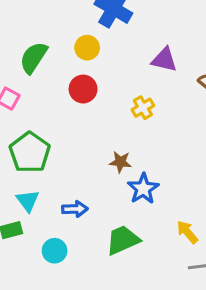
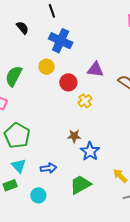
red circle: (83, 89) -> (68, 82), moved

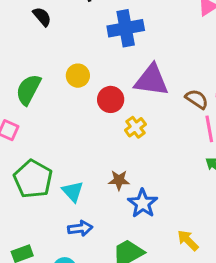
blue cross: (61, 41) -> (126, 28), moved, turned -35
purple triangle: (95, 70) -> (151, 80), size x1.4
cyan triangle: (19, 166) -> (73, 191), moved

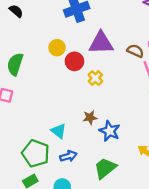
yellow circle: (78, 76) -> (57, 48), moved
green pentagon: (33, 179) -> (36, 153), moved

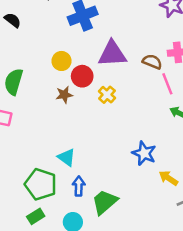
brown star: (90, 117) -> (64, 95), moved
blue star: (110, 131) -> (144, 153), moved
blue arrow: (68, 156) -> (79, 186), turned -70
green trapezoid: (105, 168) -> (105, 202), moved

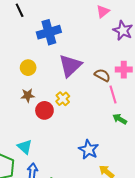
purple triangle: (112, 54) -> (70, 66), turned -45
red circle: (82, 76) -> (44, 110), moved

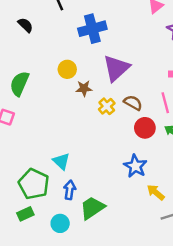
brown semicircle: (102, 75) -> (133, 103), moved
brown star: (28, 95) -> (84, 88), moved
red circle: (44, 110) -> (145, 128), moved

